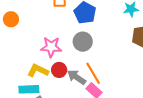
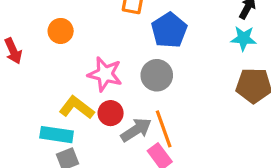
orange circle: (11, 19) -> (61, 31), moved
gray arrow: (77, 77) -> (136, 130), turned 102

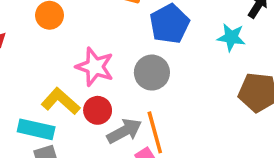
cyan star: (243, 38) -> (231, 37), moved

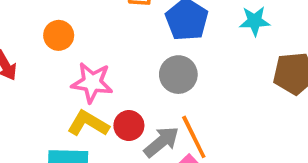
pink star: (95, 67) -> (92, 83), moved

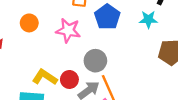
gray circle: (178, 75) -> (95, 61), moved
pink star: (92, 83) -> (68, 30), moved

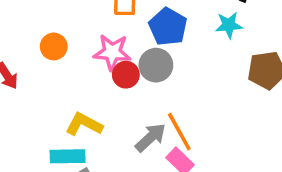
gray circle: (95, 61) -> (156, 65), moved
red circle: (69, 79) -> (126, 75), moved

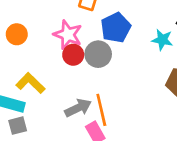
orange circle: (54, 46) -> (17, 34), moved

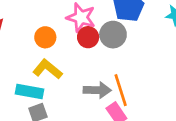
orange circle: (17, 34) -> (45, 37), moved
gray arrow: (78, 108) -> (97, 90), turned 32

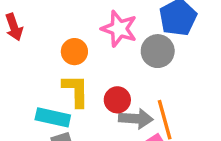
red circle: (88, 37) -> (117, 100), moved
yellow L-shape: (47, 69) -> (76, 91), turned 48

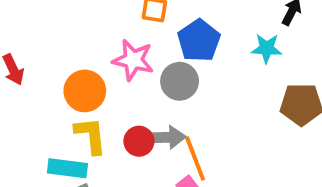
orange circle: (74, 52) -> (85, 91), size x1.4
gray arrow: (136, 119) -> (166, 137), moved

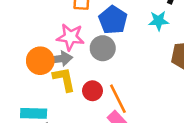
yellow L-shape: (91, 135) -> (64, 79), moved
gray arrow: (166, 137) -> (60, 59), moved
red circle: (139, 141) -> (92, 91), moved

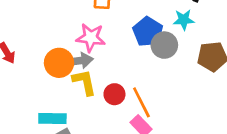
blue pentagon: (113, 20) -> (148, 32), moved
gray circle: (103, 48) -> (164, 45), moved

